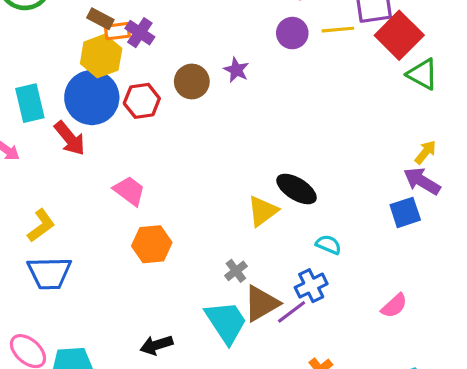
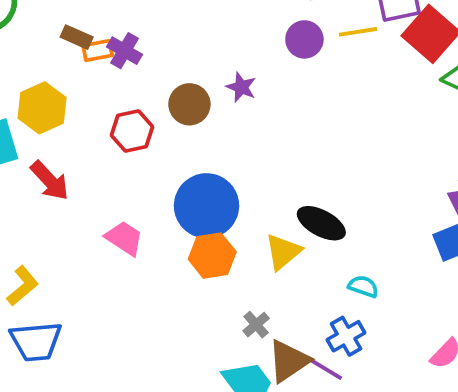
yellow hexagon: (101, 56) -> (42, 108), moved
blue circle: (92, 98) -> (207, 206), moved
orange hexagon: (152, 244) -> (212, 256), moved
purple line: (292, 312) -> (325, 369), turned 72

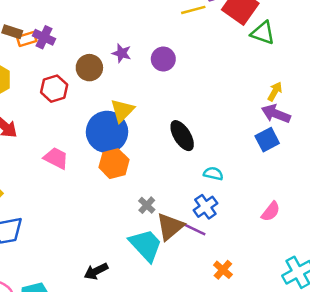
purple circle: (304, 39) -> (163, 59), moved
black ellipse: (321, 223) -> (182, 136), turned 36
yellow triangle: (283, 252) -> (122, 110), moved

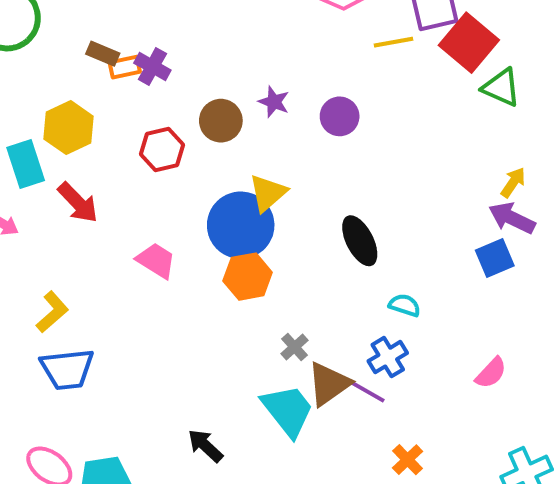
black arrow: (96, 271) -> (205, 446), turned 65

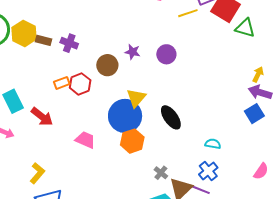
orange rectangle: (125, 67) -> (62, 83), moved
yellow hexagon: (68, 128) -> (24, 33), moved
black ellipse: (360, 241) -> (171, 117), moved

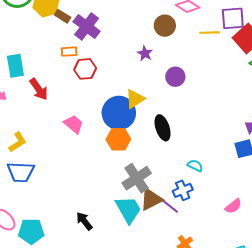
purple cross: (69, 43) -> (87, 26), size x1.5
purple circle: (166, 54) -> (175, 77), moved
brown circle: (107, 65) -> (165, 26), moved
orange rectangle: (62, 83) -> (69, 52), moved
gray cross: (161, 173) -> (137, 178), size x2.0

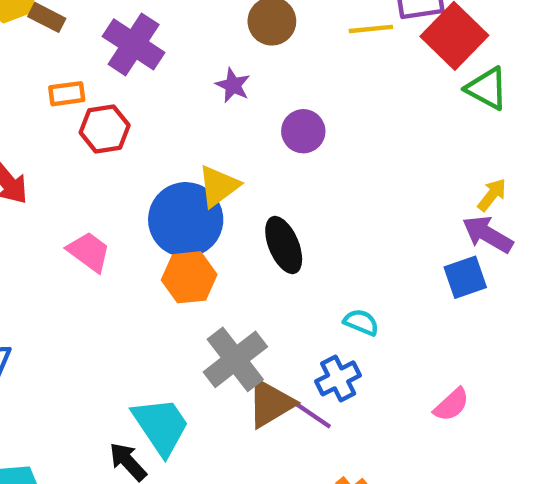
purple cross: (87, 26) -> (134, 44), moved
cyan trapezoid: (128, 210) -> (161, 426), moved

